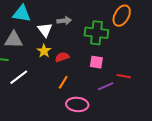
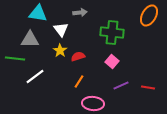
orange ellipse: (122, 16) -> (149, 16), moved
gray arrow: (64, 21) -> (80, 12), moved
pink square: (96, 62) -> (112, 62), turned 32
red line: (124, 76) -> (148, 88), moved

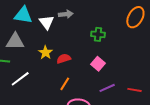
white triangle: (61, 30) -> (46, 22), moved
green cross: (112, 32) -> (98, 34), size x0.6

